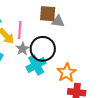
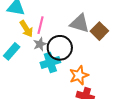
brown square: (48, 14) -> (99, 31), moved, turned 30
gray triangle: (58, 21) -> (80, 23), size x1.5

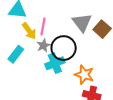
gray triangle: (80, 23) -> (82, 23), turned 40
orange star: (79, 75) -> (84, 75), turned -30

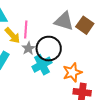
gray triangle: (82, 23) -> (64, 21), turned -30
orange star: (84, 75) -> (72, 72), turned -30

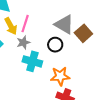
black circle: (49, 49) -> (55, 45), moved, size x0.6
cyan cross: (42, 65) -> (32, 61), turned 30

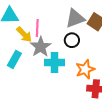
gray triangle: (64, 24) -> (75, 18), turned -35
gray star: (23, 42) -> (41, 47), size x1.5

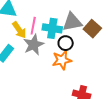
cyan cross: (55, 63) -> (52, 28), moved
orange star: (85, 69) -> (62, 60), moved

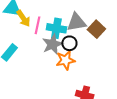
yellow arrow: (19, 30) -> (23, 18), moved
gray star: (34, 45) -> (52, 44), moved

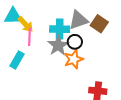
pink line: (37, 25) -> (29, 37), moved

